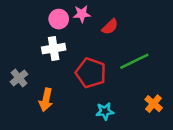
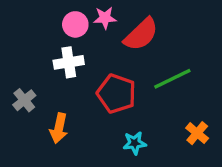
red semicircle: (110, 27) -> (141, 34), size x1.6

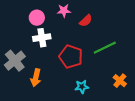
pink circle: (75, 24) -> (37, 18), moved
red semicircle: (141, 34) -> (86, 21), size x0.6
gray cross: (24, 100) -> (15, 61), size x1.5

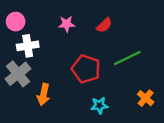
pink star: (64, 11) -> (67, 24), moved
pink circle: (37, 18) -> (16, 22), moved
white cross: (42, 38) -> (28, 46), moved

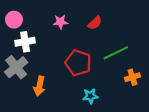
orange cross: (146, 98) -> (132, 77), moved, turned 32

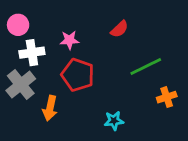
pink star: (60, 22) -> (69, 40), moved
red pentagon: (78, 63) -> (78, 75), moved

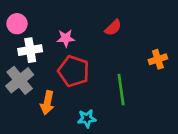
green line: (146, 67) -> (121, 90), moved, turned -72
orange cross: (167, 97) -> (158, 59), moved
cyan star: (114, 121) -> (87, 119), moved

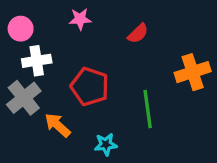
pink star: (66, 38) -> (80, 19), moved
orange cross: (158, 59) -> (193, 72), size x1.5
orange arrow: (47, 103) -> (58, 125), turned 120

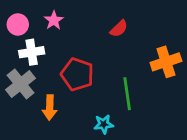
pink star: (80, 19) -> (54, 20), moved, turned -30
orange arrow: (58, 125) -> (50, 108), turned -130
cyan star: (106, 144) -> (104, 124), moved

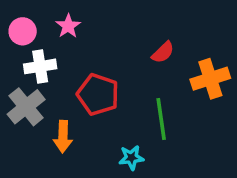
red semicircle: (119, 29) -> (163, 52), moved

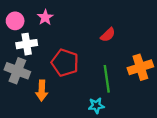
orange cross: (210, 79) -> (140, 67), moved
gray cross: (26, 107) -> (17, 71), turned -30
cyan star: (131, 158) -> (96, 106), moved

